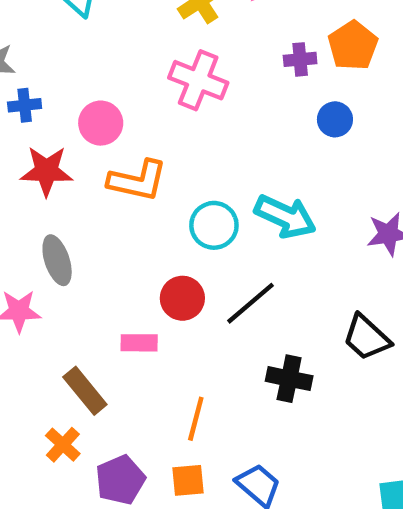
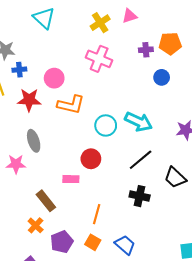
orange pentagon: (353, 46) -> (170, 44), turned 30
black line: (251, 303) -> (141, 160), moved
orange square: (188, 480) -> (93, 242), turned 35

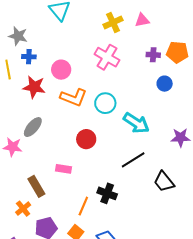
cyan circle: (106, 125) -> (105, 103), moved
gray ellipse: (34, 141) -> (33, 127), turned 50
red circle: (91, 159) -> (86, 139), moved
black cross: (140, 196) -> (107, 193), moved

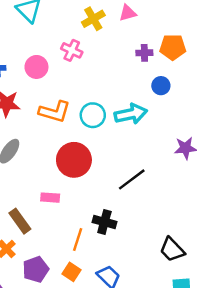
pink cross: (107, 57) -> (72, 50), moved, size x0.7
pink circle: (61, 70) -> (36, 67), moved
cyan arrow: (136, 123) -> (131, 114), moved, turned -40
red circle: (86, 139) -> (74, 160), size x1.5
black trapezoid: (164, 182) -> (172, 250), moved

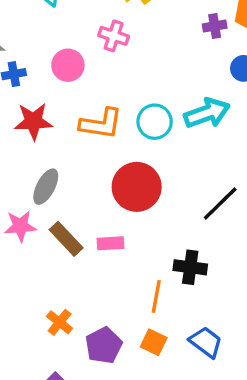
brown rectangle: (20, 221) -> (66, 239), moved

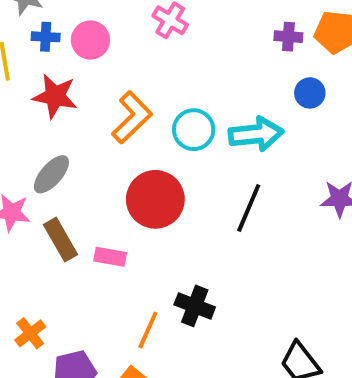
pink circle: (68, 65) -> (90, 40), moved
orange L-shape: (101, 124) -> (132, 117), turned -66
black line: (220, 203) -> (249, 208), moved, turned -36

